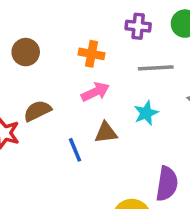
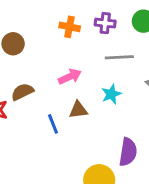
orange cross: (92, 54) -> (70, 27), moved

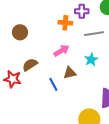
orange cross: (70, 27) -> (65, 23), moved

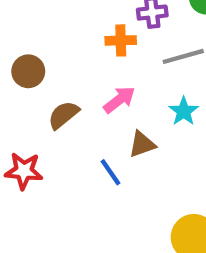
brown semicircle: (30, 65) -> (64, 115), moved

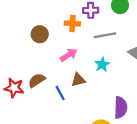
brown circle: (28, 71) -> (40, 34), moved
brown semicircle: (64, 115) -> (37, 80), moved

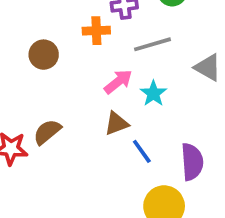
pink arrow: (69, 55) -> (118, 82), moved
blue line: (60, 93) -> (142, 151), moved

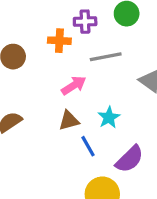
cyan star: (153, 93) -> (109, 117), moved
purple semicircle: (192, 162) -> (130, 159), turned 44

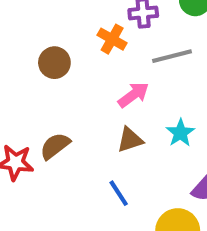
orange cross: (59, 41) -> (112, 39), turned 30
blue line: (88, 146) -> (119, 193), moved

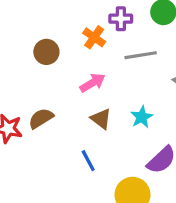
pink arrow: (133, 95) -> (93, 83), moved
brown triangle: (130, 140) -> (101, 119), turned 50

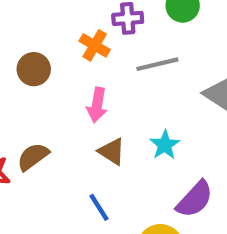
pink arrow: (93, 83) -> (97, 105), turned 135

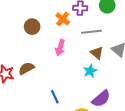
brown triangle: (112, 151) -> (97, 53), moved

